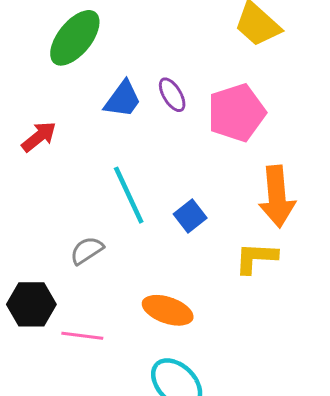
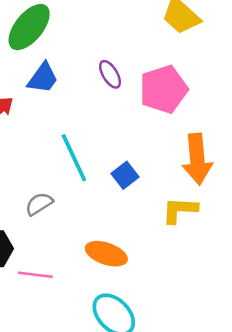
blue trapezoid: (123, 99) -> (43, 78), moved

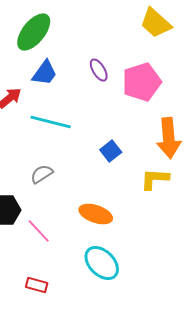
cyan line: (74, 158) -> (51, 122), moved, turned -51
pink line: (35, 275) -> (39, 231), turned 40

